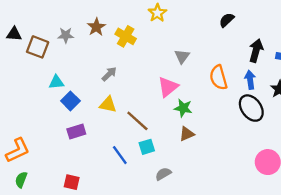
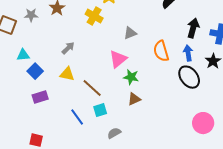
yellow cross: (126, 36) -> (94, 16), moved
gray triangle: (182, 56) -> (130, 33), turned 32

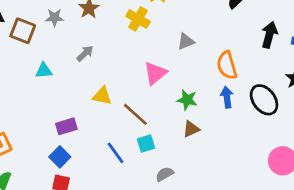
gray arrow: (68, 48) -> (85, 53), moved
blue arrow: (188, 53) -> (227, 97), moved
pink triangle: (118, 59) -> (155, 73), moved
blue square: (35, 71) -> (60, 157), moved

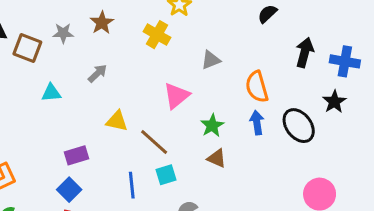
green star: (187, 100) -> (212, 126), turned 30
brown triangle: (191, 129) -> (217, 158), turned 48
blue line: (115, 153) -> (132, 185), turned 30

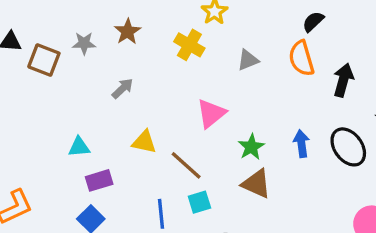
black arrow: (305, 52) -> (343, 80), moved
gray triangle: (211, 60) -> (248, 60), moved
orange semicircle: (257, 87) -> (301, 58), moved
cyan triangle: (51, 93) -> (79, 147), moved
brown triangle: (217, 158) -> (256, 184), size x1.4

